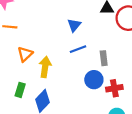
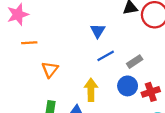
gray rectangle: (104, 58) -> (135, 62), turned 72
yellow arrow: (45, 67) -> (91, 90), moved

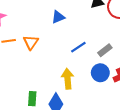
blue triangle: (98, 31) -> (58, 17), moved, turned 40
orange triangle: (50, 70) -> (31, 42), moved

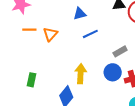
blue line: (78, 47) -> (90, 34), moved
green rectangle: (32, 99) -> (31, 80), moved

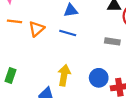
blue line: (90, 34) -> (68, 33), moved, turned 35
gray rectangle: (120, 51) -> (112, 41), moved, turned 32

